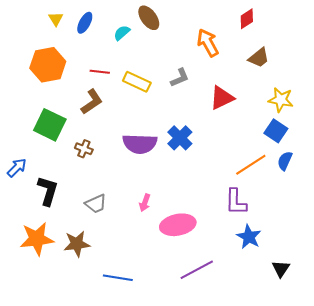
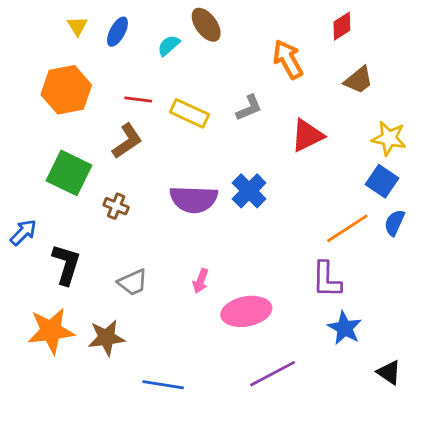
black triangle: (281, 269) -> (389, 372), turned -30

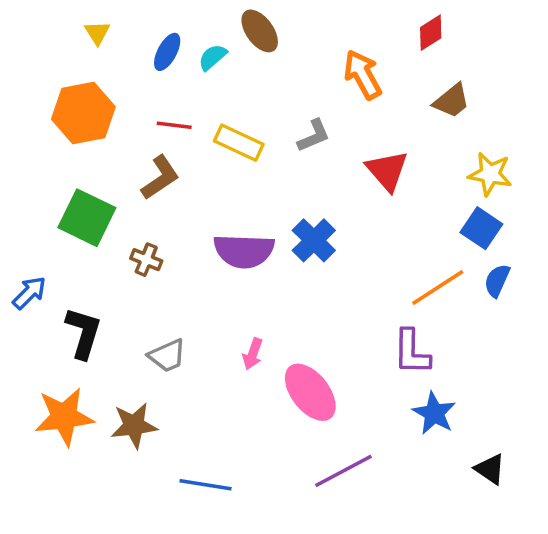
blue ellipse: (117, 32) -> (167, 52), moved
red triangle: (307, 136) -> (387, 171), turned -45
pink ellipse: (246, 311) -> (310, 392), turned 63

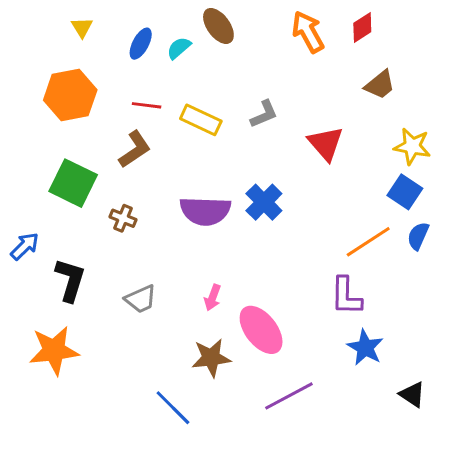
orange arrow: (363, 75) -> (308, 32), moved
brown star: (134, 425) -> (211, 358), moved
blue line: (206, 485) -> (173, 408), turned 36

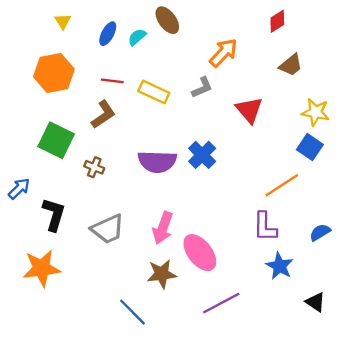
orange arrow: (308, 32) -> (223, 53), moved, turned 72
blue semicircle: (418, 236) -> (320, 232), moved, turned 35
pink arrow: (213, 298) -> (163, 228), size x1.6
gray trapezoid: (141, 299) -> (108, 229), size x1.4

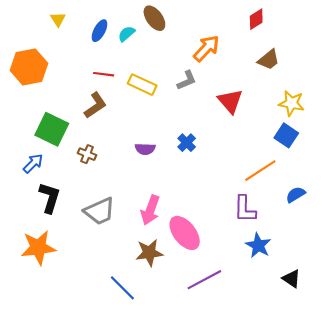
orange hexagon: (54, 73) -> (29, 67), moved
blue cross: (202, 155) -> (187, 143), size x0.7
purple semicircle: (157, 162) -> (145, 149), size x0.6
blue arrow: (19, 189) -> (33, 163), moved
blue semicircle: (320, 232) -> (296, 195), moved

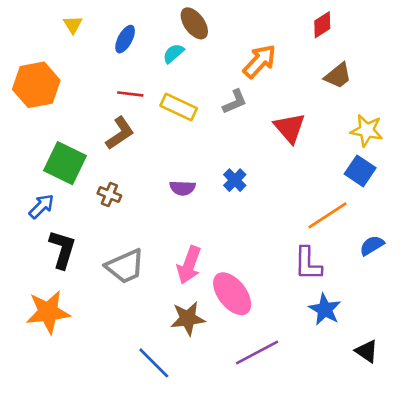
cyan semicircle: (126, 34) -> (173, 53), moved

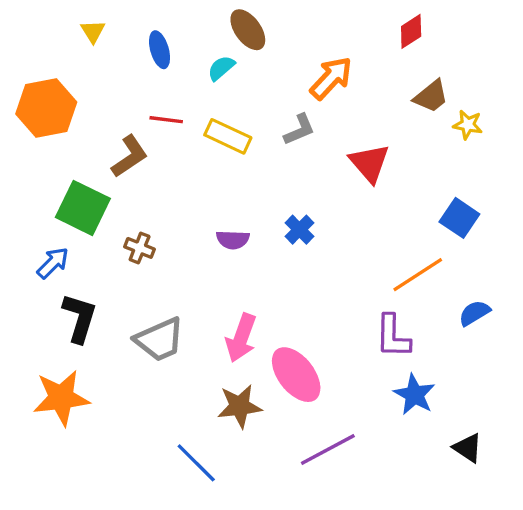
blue ellipse: (125, 39) -> (160, 50), turned -44
yellow star: (367, 130) -> (468, 125), moved, size x0.7
brown L-shape: (120, 133) -> (130, 156), moved

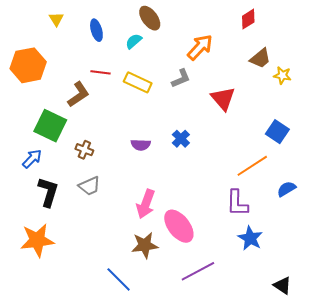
gray trapezoid: (160, 340) -> (89, 186), moved, size x0.7
black triangle: (468, 448) -> (282, 285), moved

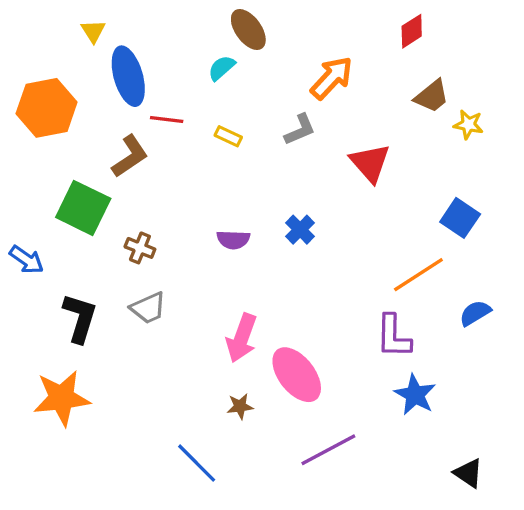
blue ellipse: (96, 30) -> (128, 76), moved, size x1.6
yellow rectangle: (138, 82) -> (228, 136), size x0.6
blue arrow: (32, 159) -> (27, 260), moved, turned 80
brown star: (145, 245) -> (240, 406), size x0.6

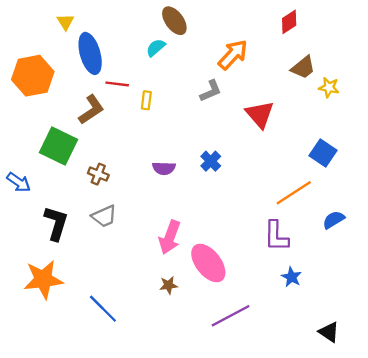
yellow rectangle: (228, 136) -> (146, 100), moved, turned 72
blue star: (415, 395) -> (291, 277), size x0.7
blue line: (197, 463) -> (103, 309), moved

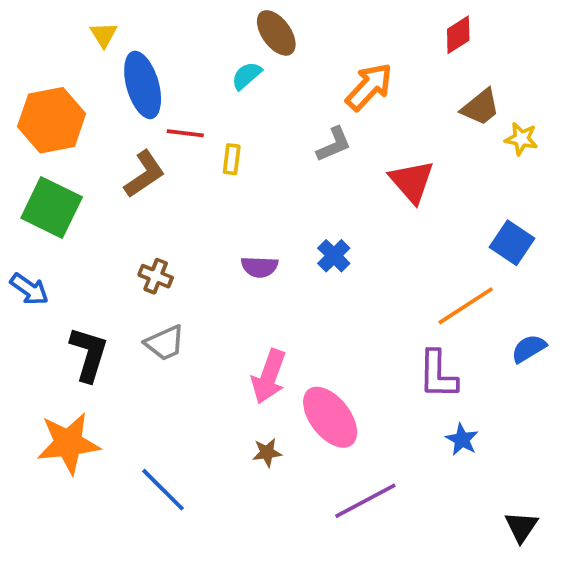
green square: (58, 146) -> (52, 207), moved
black triangle: (329, 332) -> (521, 527), turned 30

